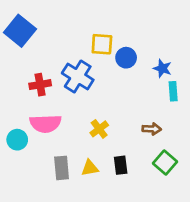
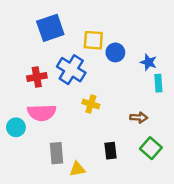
blue square: (20, 31) -> (50, 28), moved, turned 32
yellow cross: (99, 129) -> (91, 104), moved, turned -35
yellow triangle: (90, 168) -> (77, 169), moved

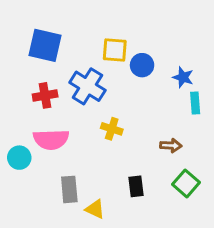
blue square: (50, 28) -> (45, 45), moved, turned 32
yellow triangle: (77, 169) -> (95, 209), turned 35

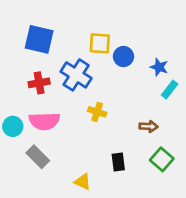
cyan rectangle: (195, 103) -> (170, 89), turned 42
cyan circle: (19, 158) -> (13, 126), moved
gray rectangle: (69, 189) -> (38, 157), moved, turned -40

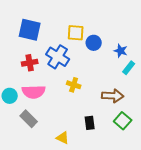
brown arrow: (149, 126) -> (113, 96), size x1.5

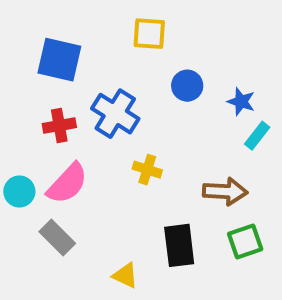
yellow square: (76, 33) -> (149, 34), moved
pink semicircle: (34, 92) -> (67, 184), turned -45
green square: (123, 121) -> (245, 241), turned 30
black rectangle: (90, 123) -> (179, 245), size x1.5

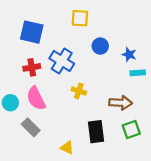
cyan rectangle: (257, 136) -> (138, 73), turned 48
pink semicircle: (67, 184) -> (36, 98), turned 110

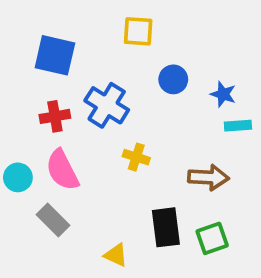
green square: (131, 129) -> (212, 238), moved

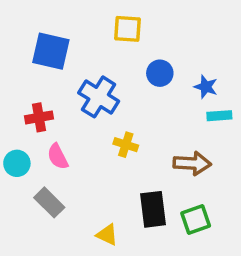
red cross: (55, 116) -> (39, 117), moved
pink semicircle: (62, 170) -> (58, 157), size x0.7

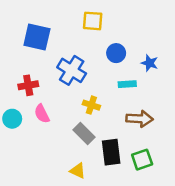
cyan rectangle: (219, 116) -> (127, 84), moved
gray rectangle: (49, 202) -> (84, 134), moved

